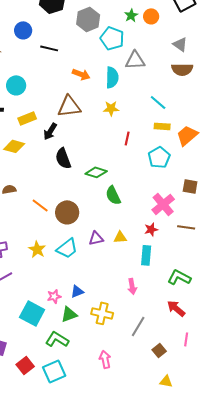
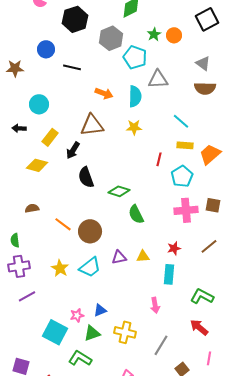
yellow rectangle: (27, 118) -> (50, 137), turned -30
red line: (127, 138) -> (159, 159), moved
pink cross: (163, 204) -> (186, 210), moved, turned 35
brown line: (186, 227) -> (209, 246), turned -48

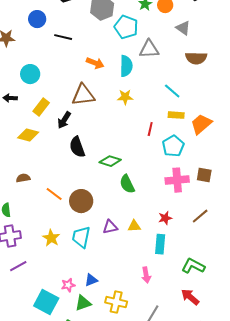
gray triangle: (203, 63) -> (183, 28), moved
cyan trapezoid: (90, 267) -> (81, 237), turned 140

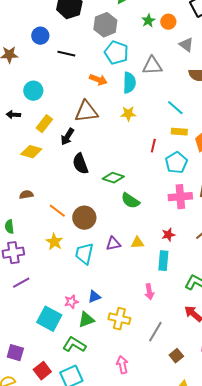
cyan pentagon: (126, 27) -> (116, 53), moved
green semicircle: (127, 184) -> (130, 201), turned -30
yellow star: (51, 238) -> (54, 242), moved

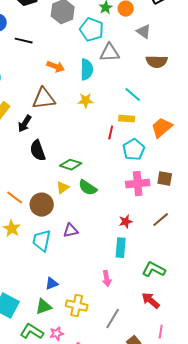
cyan pentagon: (116, 53) -> (92, 30), moved
yellow rectangle: (179, 132) -> (127, 119), moved
yellow triangle: (137, 243) -> (63, 188), moved, turned -32
pink star: (71, 302) -> (57, 334), moved

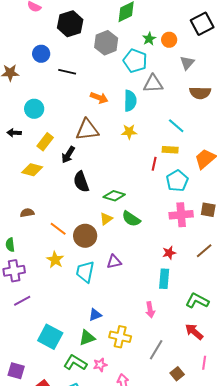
gray triangle: (144, 32) -> (187, 63), turned 35

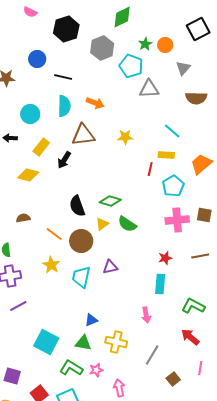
cyan semicircle: (130, 101) -> (64, 106), moved
black semicircle: (81, 182) -> (77, 206), moved
brown line: (204, 251) -> (200, 256), turned 30
green triangle: (87, 338) -> (83, 343), turned 30

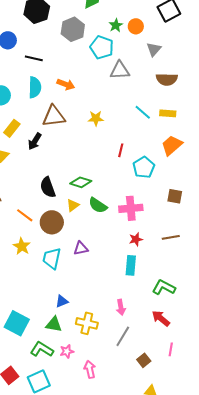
yellow rectangle: (166, 155) -> (168, 113), moved
pink cross: (177, 220) -> (131, 208), moved
pink arrow: (146, 315) -> (121, 307), moved

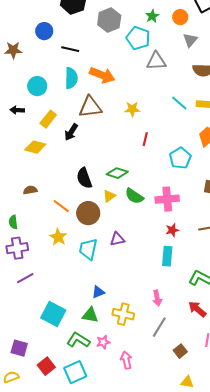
orange circle: (136, 26) -> (180, 17), moved
orange arrow: (66, 84) -> (102, 75), size x1.4
red line: (121, 150) -> (145, 139), moved

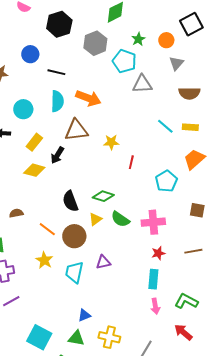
yellow star: (132, 109) -> (111, 142), moved
yellow diamond: (35, 147) -> (34, 170), moved
pink arrow: (157, 298) -> (155, 306), moved

